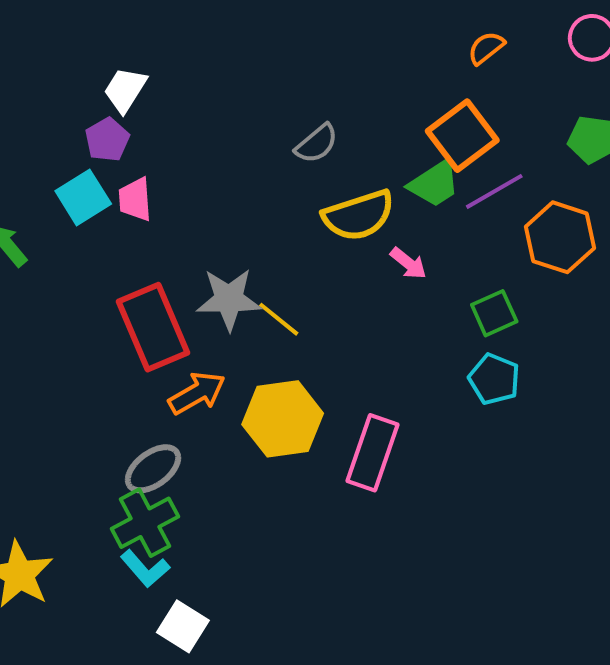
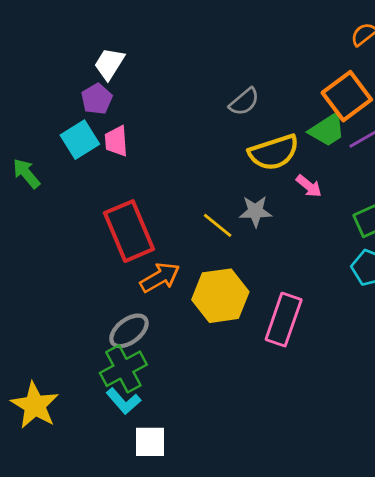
gray star: (229, 299) -> (255, 211), moved, size x0.7
white square: (183, 626) -> (150, 442), turned -32

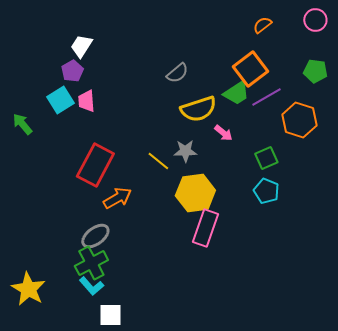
red rectangle: (129, 231) -> (95, 165), turned 51
yellow hexagon: (220, 296) -> (195, 193), moved

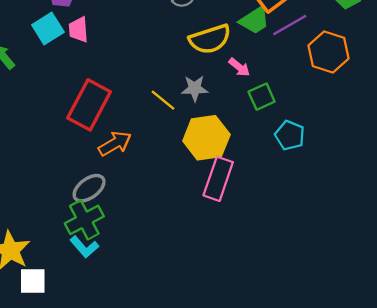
green square: (266, 158) -> (262, 97), moved
white square: (110, 315) -> (33, 281), moved

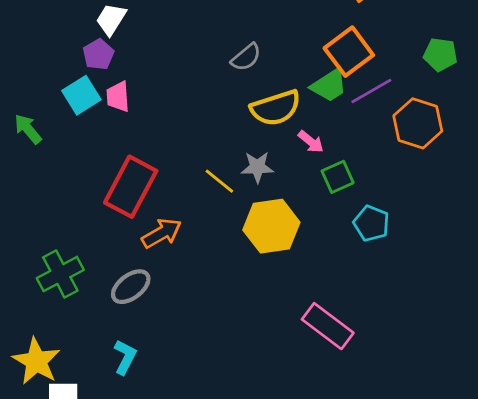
pink rectangle: (218, 179) -> (328, 326), moved, turned -72
green cross: (84, 220) -> (60, 274), moved
cyan L-shape: (84, 247) -> (125, 357), turned -112

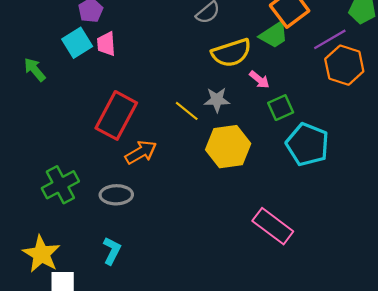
purple line: (371, 91) -> (330, 39), moved
cyan pentagon: (371, 223) -> (307, 144), size x1.5
gray ellipse: (131, 287) -> (116, 195), turned 36

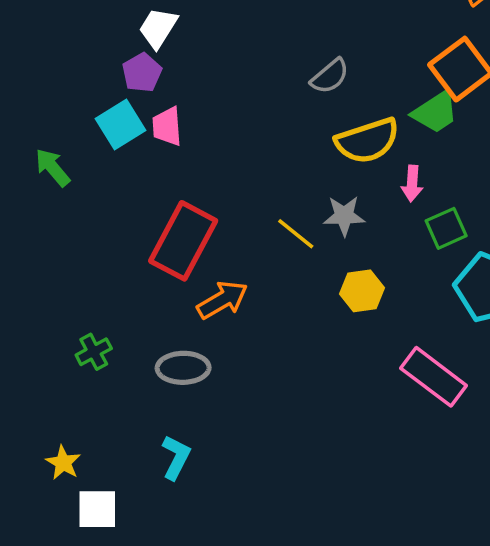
pink arrow: (259, 80) -> (412, 184), turned 55
yellow hexagon: (228, 147) -> (362, 291), size x0.6
green cross: (60, 185) -> (94, 352), size x0.6
pink rectangle: (273, 226) -> (434, 377), moved
yellow star: (41, 254) -> (63, 463), size x0.6

